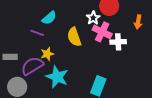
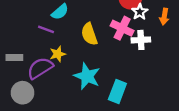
white star: (93, 18) -> (140, 12), moved
cyan star: (57, 77) -> (87, 76), moved

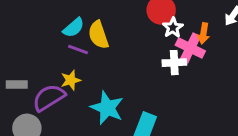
pink cross: (122, 28) -> (190, 48), moved
purple line: (46, 29) -> (78, 49), moved
yellow semicircle: (89, 34) -> (98, 35), moved

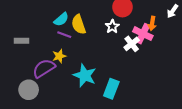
white star: (173, 28) -> (112, 26), moved
white cross: (174, 63) -> (132, 44), turned -35
gray rectangle: (17, 84) -> (21, 41), moved

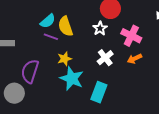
orange arrow: (152, 23) -> (134, 59), moved, turned 56
white cross: (132, 44) -> (105, 58), moved
yellow star: (59, 56) -> (64, 59), moved
purple semicircle: (44, 68) -> (30, 71), turned -40

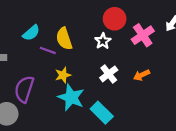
cyan semicircle: (48, 21) -> (31, 33), moved
pink cross: (131, 36) -> (143, 35), moved, turned 30
cyan rectangle: (99, 92) -> (102, 113), turned -66

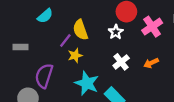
cyan semicircle: (31, 33) -> (45, 16), moved
purple line: (48, 50) -> (65, 41), turned -72
yellow star: (63, 75) -> (75, 55), moved

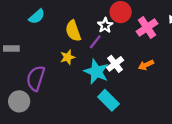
white star: (116, 32) -> (105, 25), moved
purple line: (65, 41) -> (95, 42), moved
cyan star: (87, 83) -> (96, 72), moved

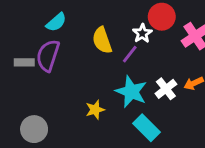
yellow star: (68, 57) -> (95, 110), moved
white cross: (115, 64) -> (166, 89), moved
purple semicircle: (36, 78) -> (48, 56), moved

